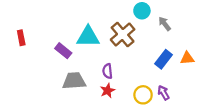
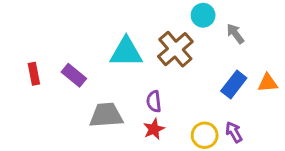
red rectangle: (21, 38) -> (34, 74), moved
purple rectangle: (63, 51) -> (74, 75), moved

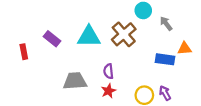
purple rectangle: (74, 75) -> (52, 39), moved
orange triangle: (268, 83) -> (185, 48), moved
blue rectangle: (234, 84) -> (165, 59), turned 60

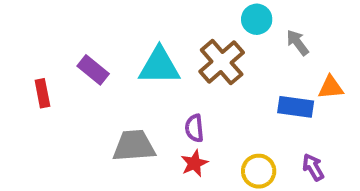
purple arrow: (165, 93) -> (313, 167), moved

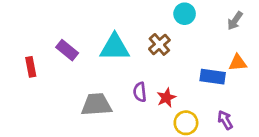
gray arrow: (298, 43) -> (235, 21), moved, turned -108
brown cross: (222, 62) -> (159, 44), size x0.7
red star: (194, 163) -> (166, 98), moved

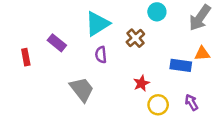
gray arrow: (235, 21) -> (200, 18), size x1.6
cyan triangle: (115, 47) -> (97, 24), moved, turned -32
purple semicircle: (140, 92) -> (101, 55), moved
gray trapezoid: (96, 105) -> (82, 89), turned 56

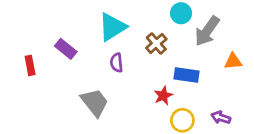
gray arrow: (200, 18) -> (207, 31), moved
blue rectangle: (181, 65) -> (187, 75), moved
purple arrow: (191, 102) -> (221, 118), turned -42

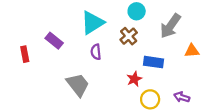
cyan circle: (181, 13) -> (137, 11), moved

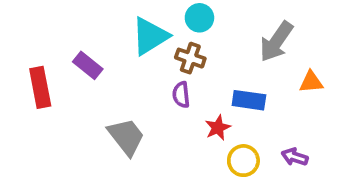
cyan circle: (137, 11) -> (199, 18), moved
brown cross: (129, 36) -> (190, 58), moved, turned -30
purple semicircle: (96, 52) -> (181, 95), moved
red rectangle: (25, 54) -> (40, 87), size x1.5

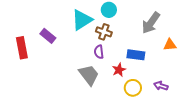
gray trapezoid: (126, 137) -> (89, 75), moved

